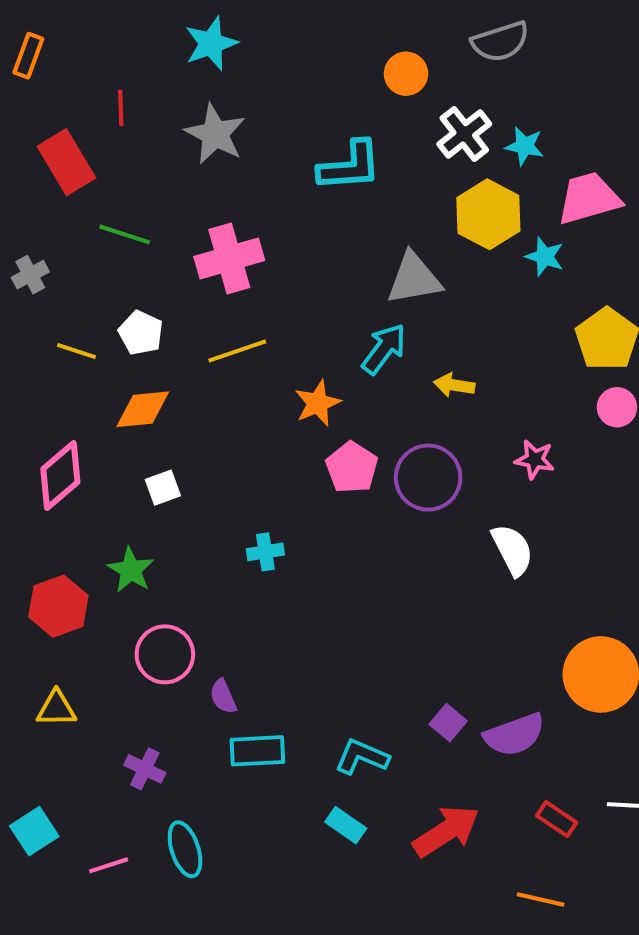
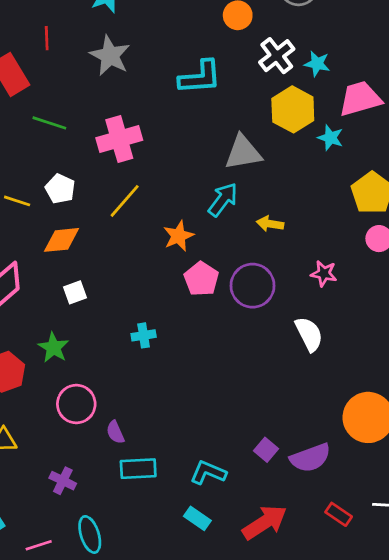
yellow line: (237, 351) -> (125, 201), turned -30

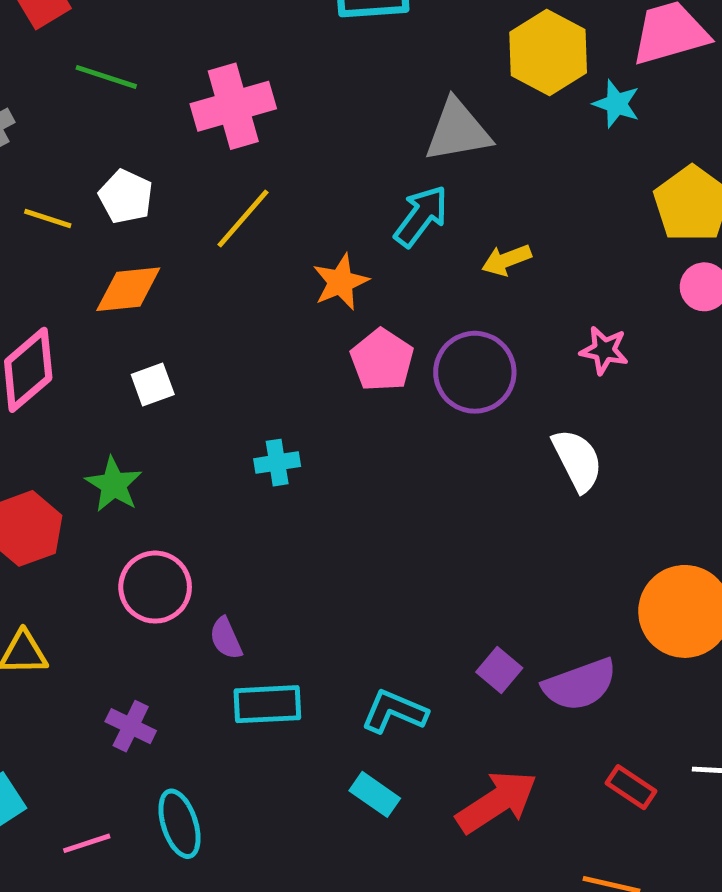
yellow arrow: (270, 224) -> (507, 260), turned -30

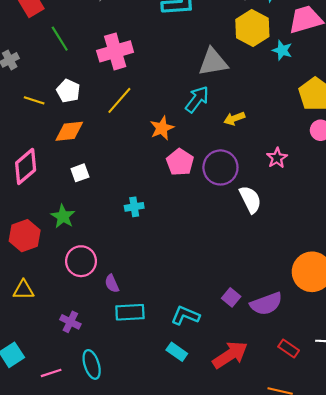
green line: (106, 77) -> (60, 39), turned 40
pink star: (604, 350) -> (277, 158), turned 30
white semicircle: (577, 460) -> (250, 199), moved

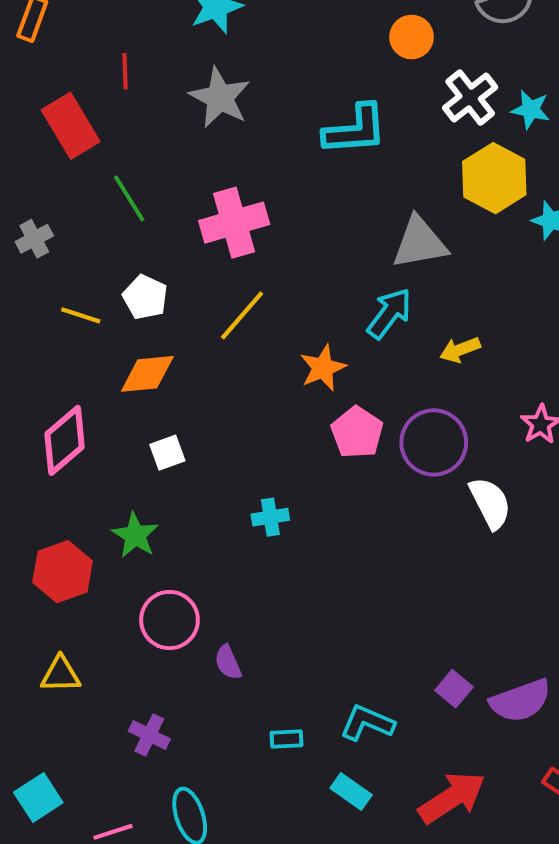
cyan rectangle: (130, 312) -> (286, 739), moved, size x0.6

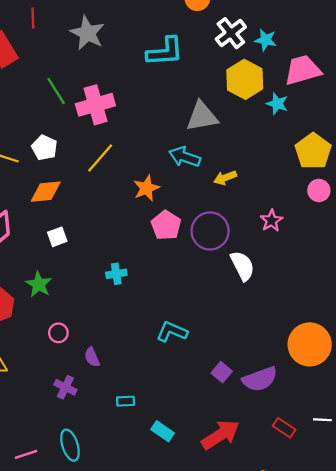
green line: (129, 198) -> (56, 91), moved
cyan arrow: (389, 313) -> (185, 157), turned -108
pink circle: (169, 620) -> (58, 333), size x0.6
cyan L-shape: (367, 723) -> (172, 332), moved
purple cross: (149, 735) -> (65, 387), moved

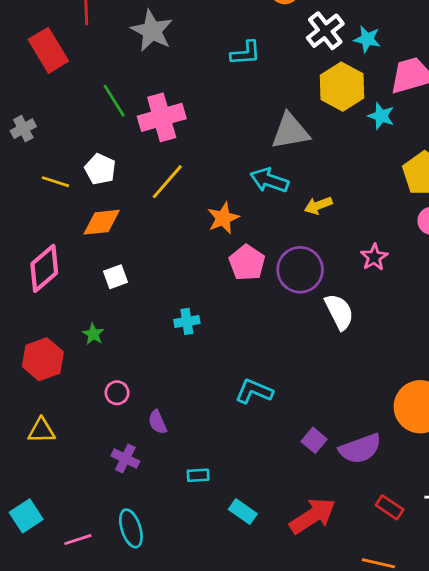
cyan L-shape: (165, 52) -> (246, 53), size x0.7
green star: (39, 284) -> (93, 334), size x0.7

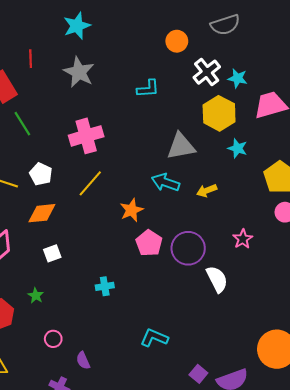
green line: (114, 101) -> (22, 124), moved
cyan star: (381, 116) -> (238, 148), moved
yellow arrow: (318, 205) -> (207, 191), moved

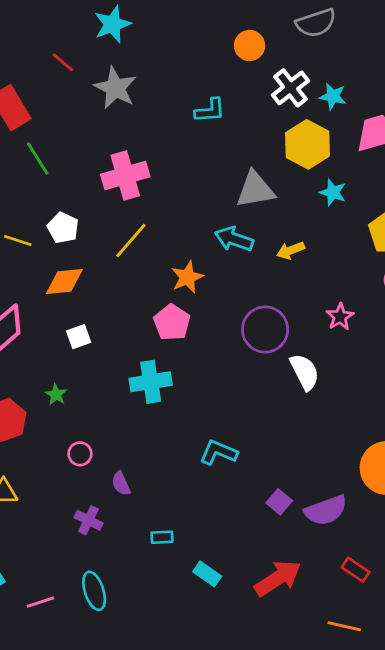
red line: (31, 59) -> (63, 62), moved, turned -48
pink pentagon: (149, 243) -> (172, 322), moved
cyan cross: (105, 286) -> (151, 382), size x1.6

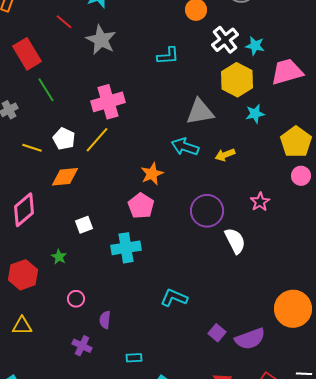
cyan star: (333, 192) -> (255, 114), turned -30
yellow line: (131, 240) -> (97, 140), moved
white square: (79, 337) -> (84, 225), moved
purple semicircle: (121, 483) -> (105, 320), turned 30

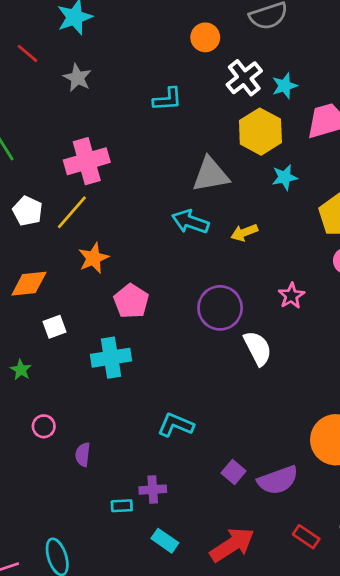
gray star: (101, 40) -> (77, 78), size x0.7
cyan star: (255, 46) -> (285, 86), turned -30
orange star: (152, 174) -> (94, 258), moved
orange diamond: (65, 177) -> (29, 284), moved
purple cross: (82, 346) -> (153, 490), moved, turned -30

